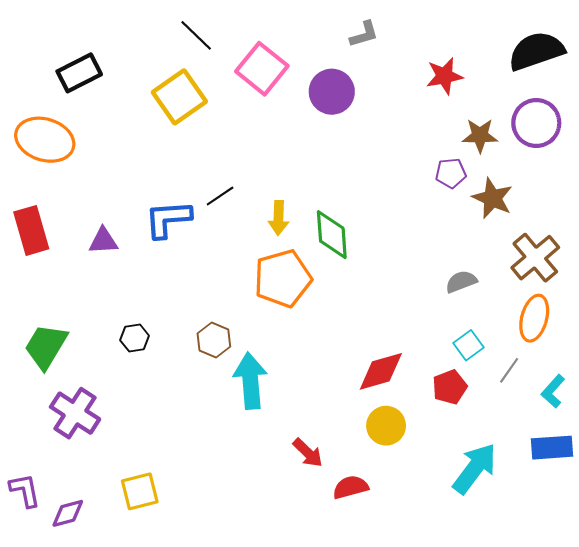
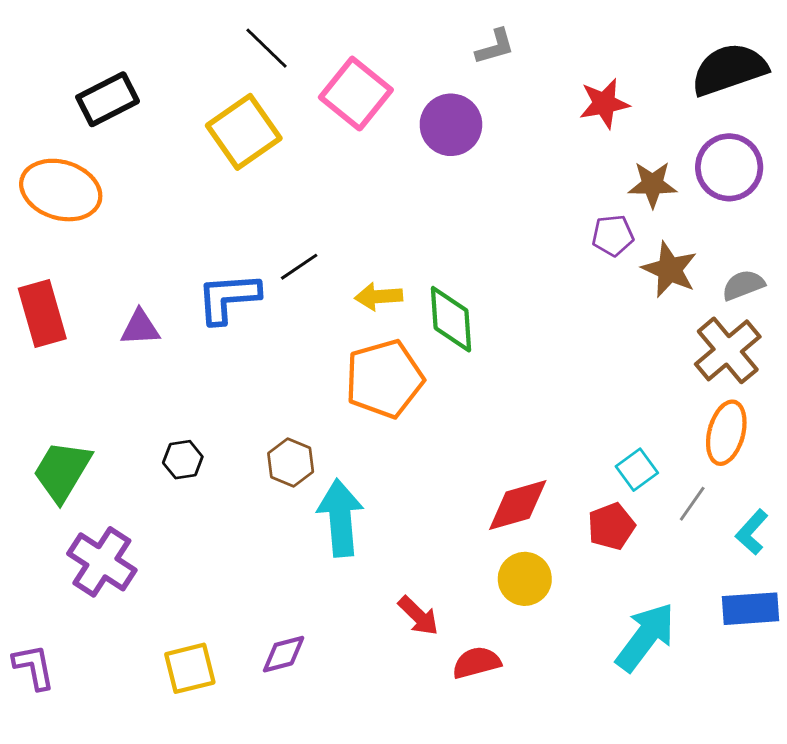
yellow arrow: (279, 218) -> (379, 296), turned 84
gray semicircle: (461, 282) -> (743, 285), moved
purple diamond: (68, 513) -> (284, 654), moved

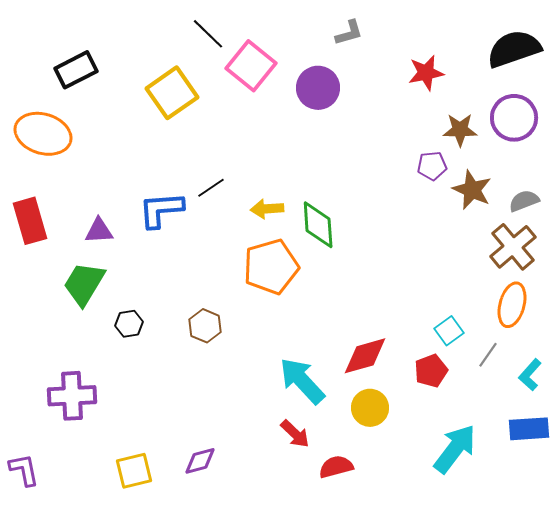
black line: (266, 48) -> (208, 34), moved
green trapezoid: (62, 471) -> (84, 284), moved
cyan arrow: (340, 518) -> (302, 381), moved, turned -38
purple cross: (102, 562) -> (72, 396), turned -36

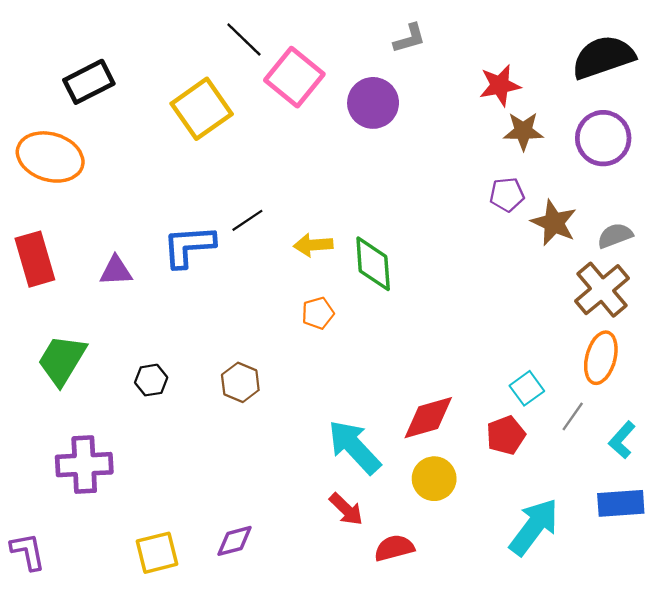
brown star: (460, 130) -> (523, 131), moved
orange pentagon: (271, 267) -> (318, 313), size x0.5
green trapezoid: (84, 284) -> (62, 360), moved

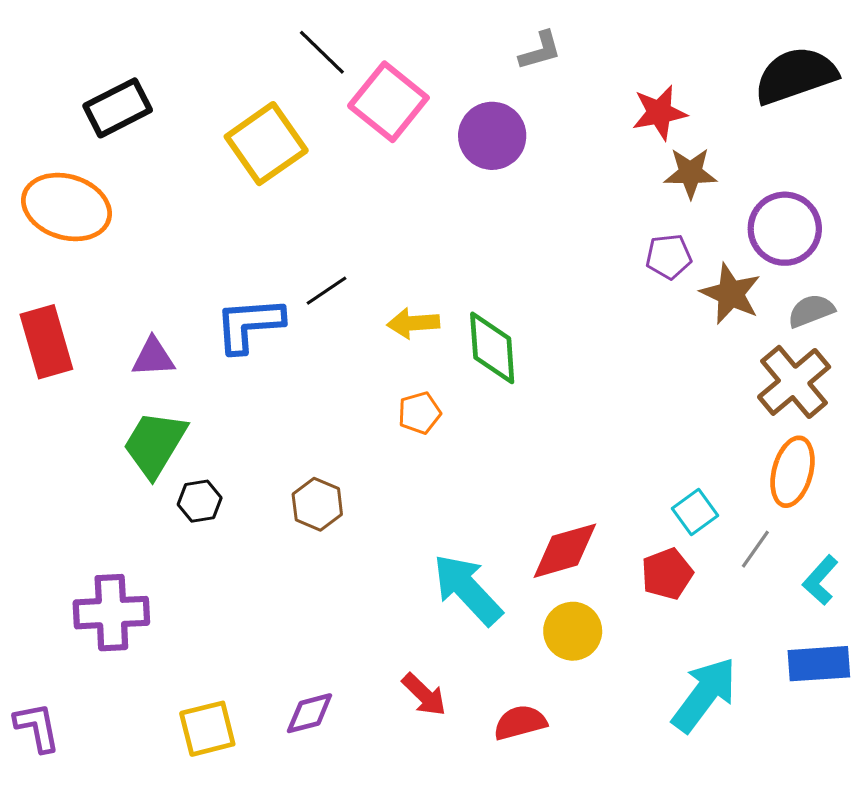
purple circle: (603, 138) -> (785, 229), moved
green trapezoid: (62, 360) -> (155, 444), moved
red arrow: (346, 509) -> (424, 695), moved

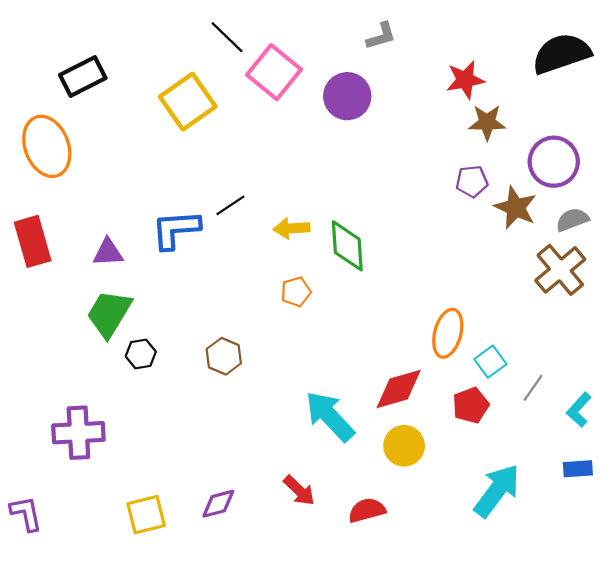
orange ellipse: (66, 207) -> (47, 146), turned 52
orange ellipse: (793, 472) -> (448, 333), moved
blue rectangle: (819, 664) -> (578, 469), size x0.7

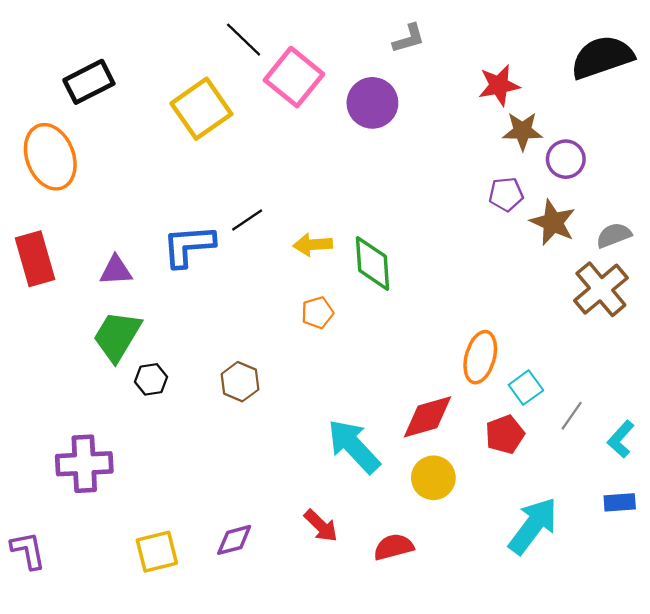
purple circle: (554, 162) -> (566, 159), moved, size x0.7

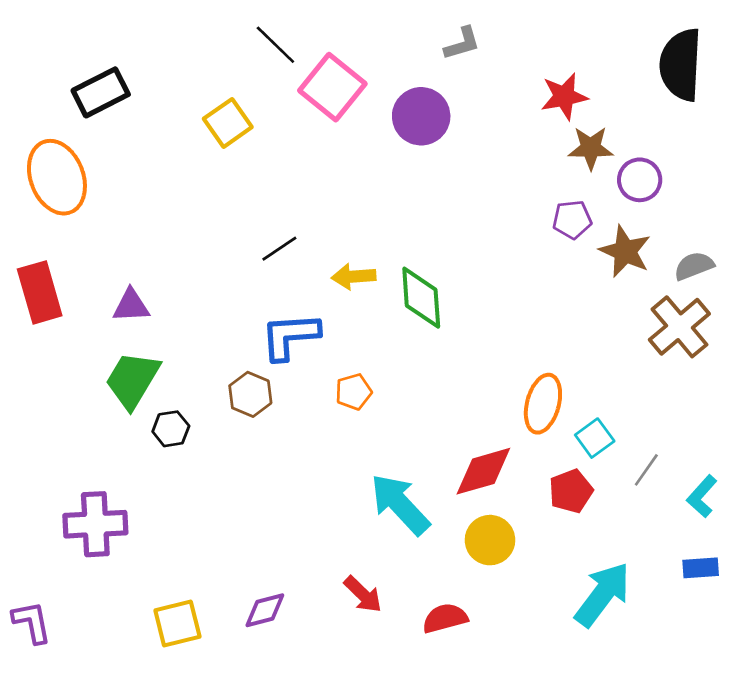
black semicircle: (602, 57) -> (681, 65), turned -68
yellow square: (201, 109) -> (228, 123), size x0.7
blue L-shape: (189, 246) -> (290, 336), moved
orange pentagon: (317, 313) -> (354, 392), moved
brown hexagon: (240, 382) -> (250, 394), moved

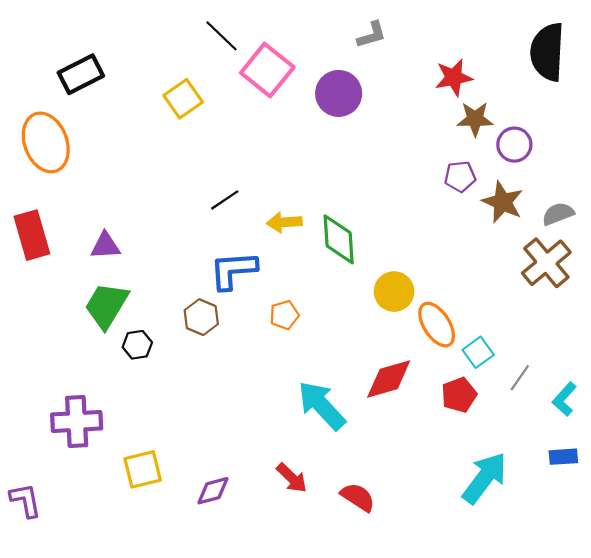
orange ellipse: (543, 404) -> (437, 325), turned -48
yellow circle: (490, 540) -> (394, 292), moved
red semicircle: (445, 618) -> (358, 497), turned 48
yellow square: (177, 624) -> (143, 469), moved

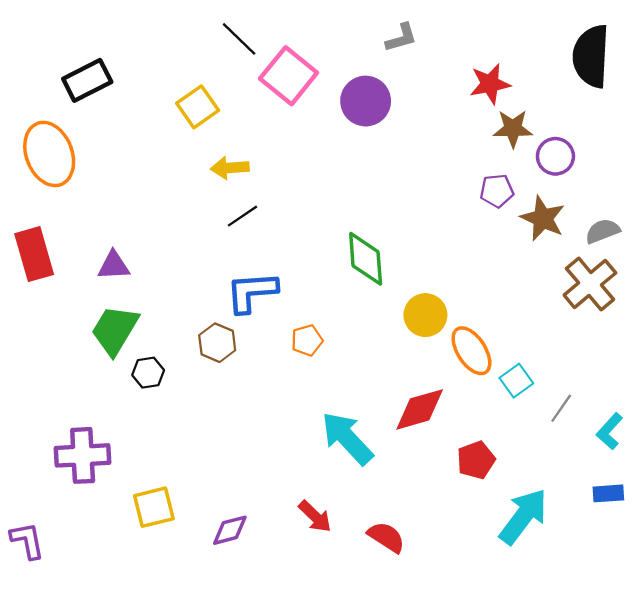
yellow arrow: (284, 222) -> (230, 168), moved
red pentagon: (459, 395) -> (476, 460), moved

